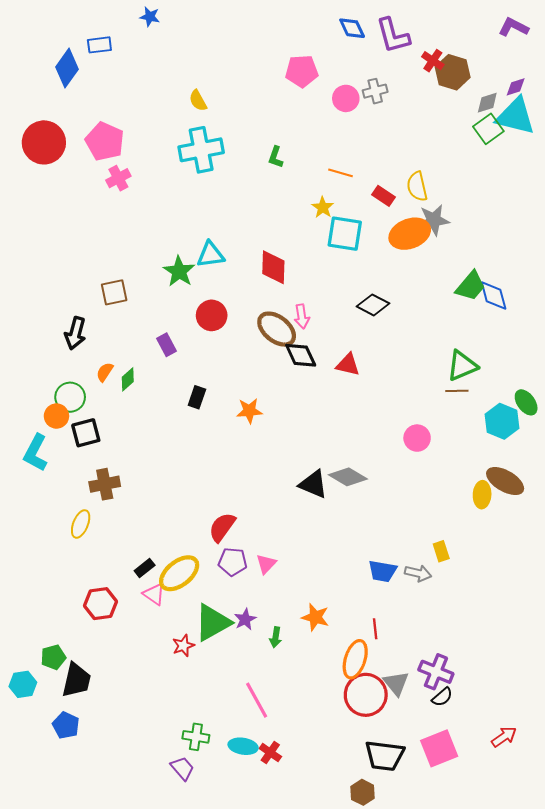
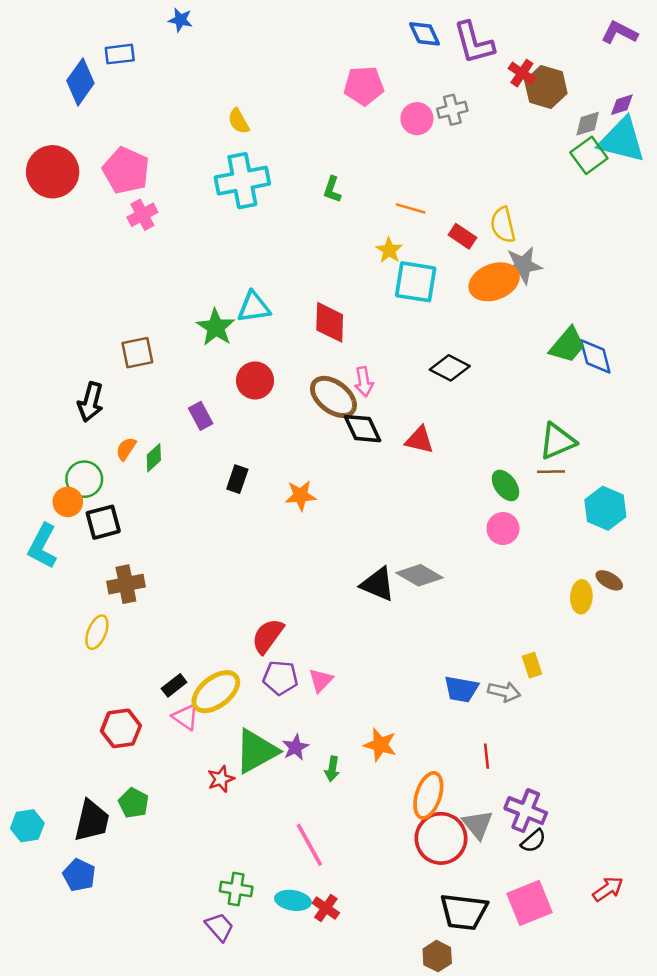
green ellipse: (526, 402) -> (505, 485), moved
brown ellipse: (505, 481) -> (609, 580), size x0.6
red line: (375, 629) -> (487, 756), moved
green pentagon: (53, 657) -> (134, 803), moved, turned -30

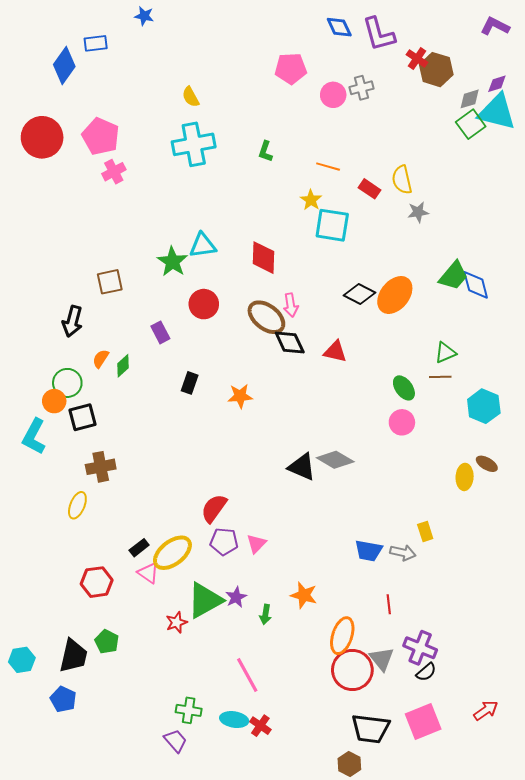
gray star: (523, 265) -> (418, 212), size x0.7
orange ellipse: (494, 282) -> (395, 295), moved, turned -30
green triangle: (557, 441) -> (445, 353), size x0.7

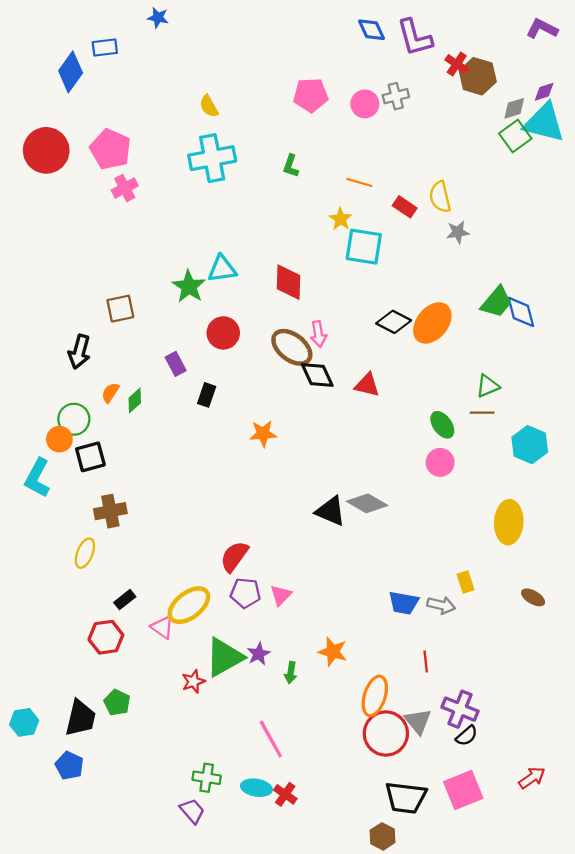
pink pentagon: (291, 69) -> (311, 95), moved
black rectangle: (190, 383) -> (207, 395), moved
brown ellipse: (487, 464) -> (533, 597), moved
yellow ellipse: (465, 477) -> (509, 522), size x1.5
black rectangle: (139, 548) -> (125, 600), moved

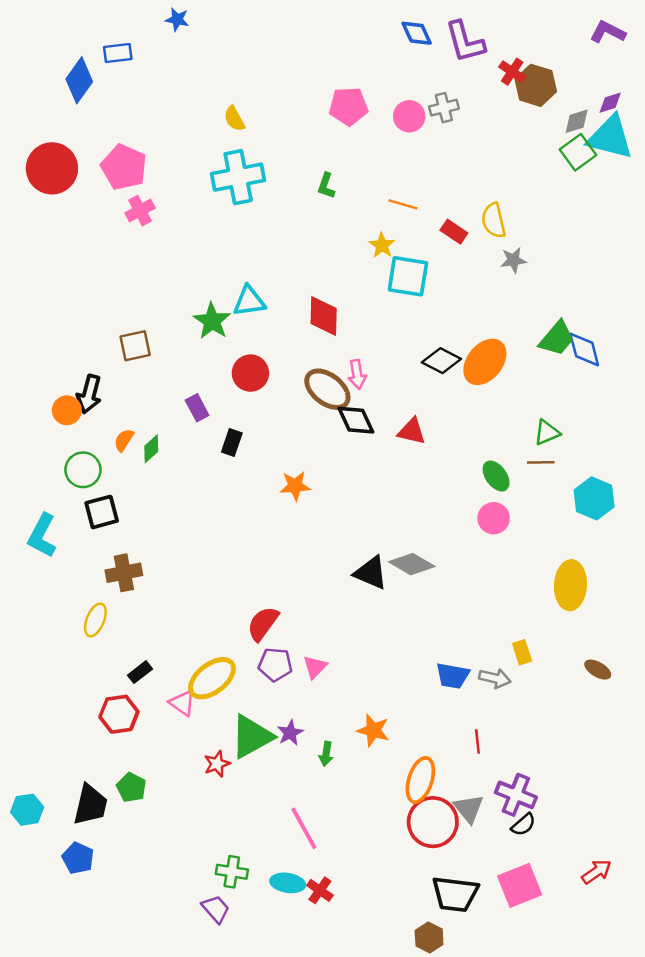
orange circle: (59, 439) -> (67, 410), moved

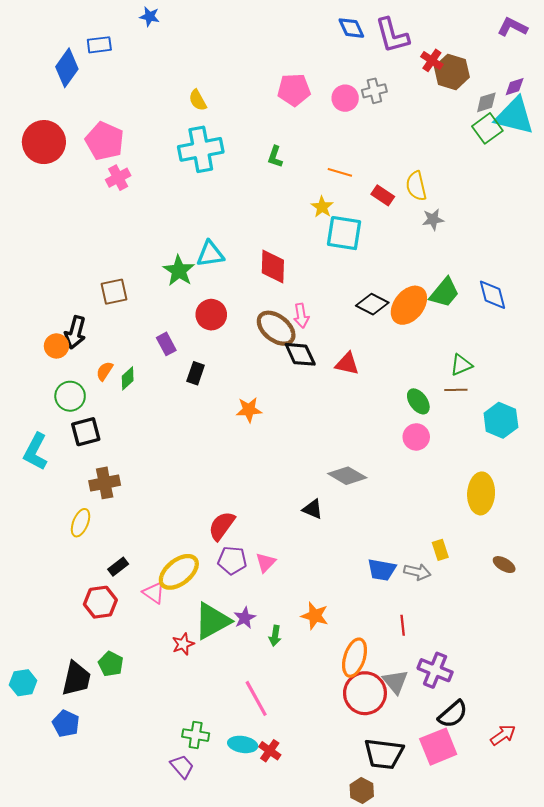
green trapezoid: (557, 338) -> (444, 293), moved
black triangle: (371, 573) -> (313, 509), moved, size x0.7
black semicircle: (523, 825) -> (453, 714), moved, size x1.4

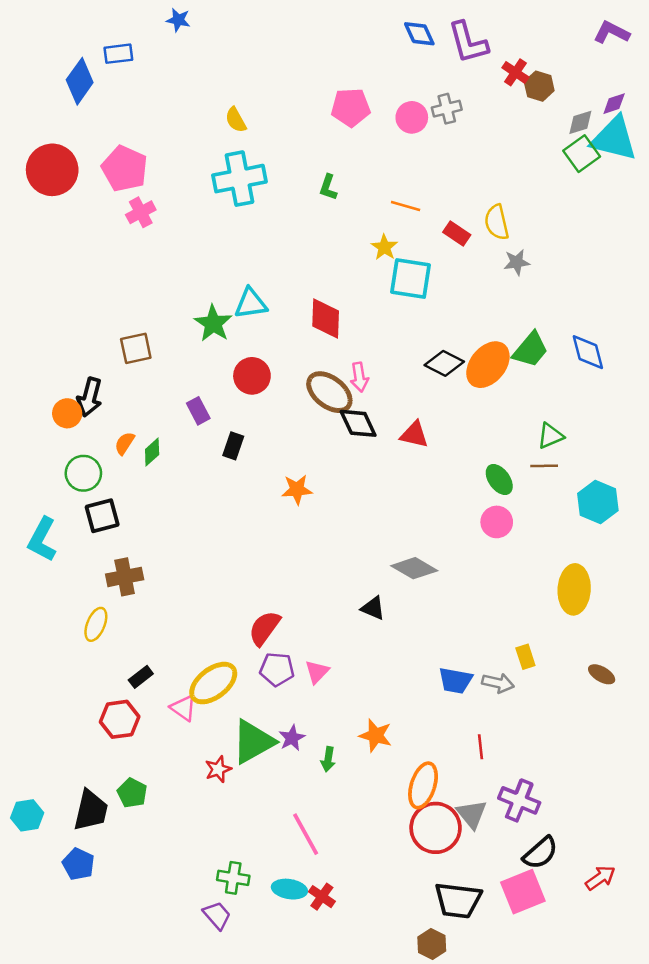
brown hexagon: (452, 72) -> (539, 86), size x0.7

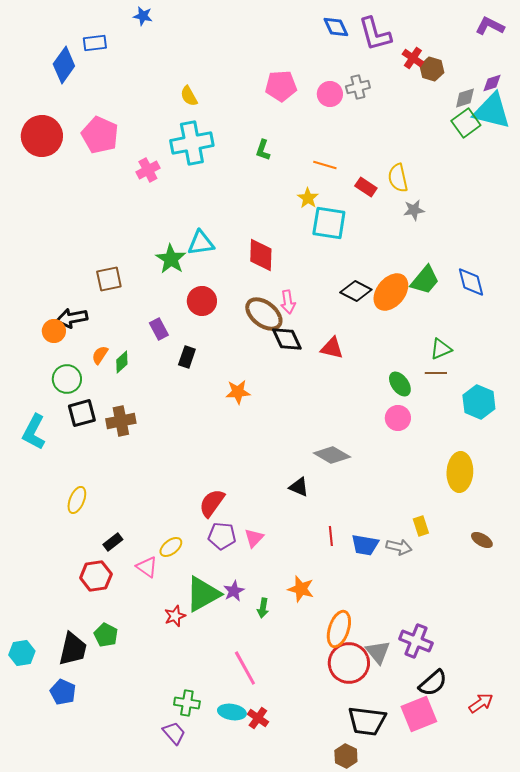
pink cross: (141, 212) -> (148, 170), moved
black arrow: (90, 397) -> (72, 318), turned 64
brown cross: (125, 577) -> (121, 421), moved
yellow ellipse: (213, 683) -> (171, 547), size x0.6
red line: (480, 747) -> (331, 536), moved

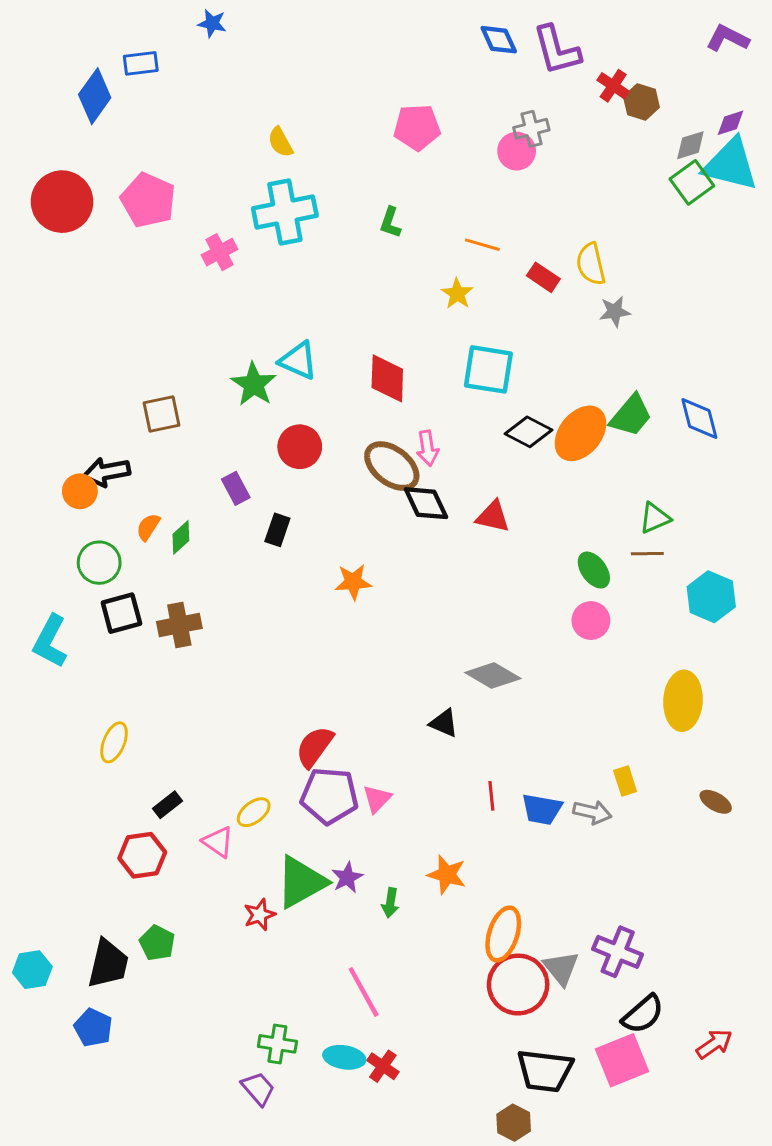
pink circle: (330, 94) -> (517, 151), moved
cyan square: (329, 223) -> (488, 369), moved
cyan triangle: (201, 243) -> (298, 361), turned 32
purple pentagon: (222, 536) -> (329, 796), size x1.4

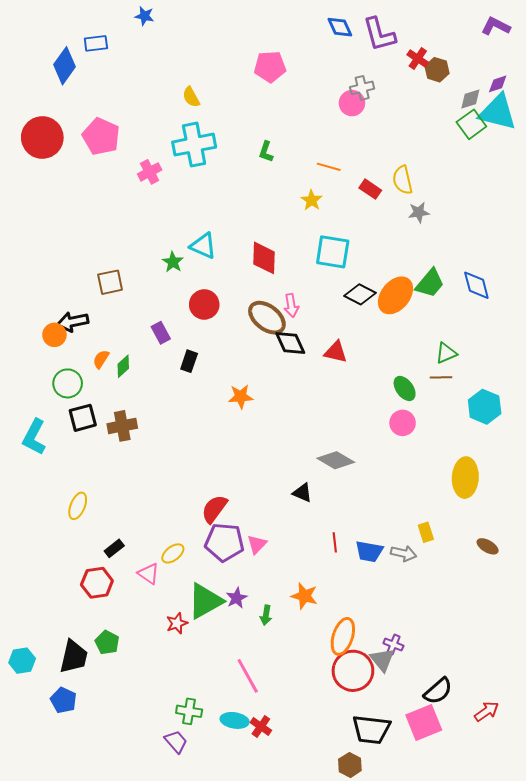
pink pentagon: (417, 127) -> (270, 67), moved
green star: (254, 384) -> (173, 262), size x0.7
purple cross: (618, 952) -> (393, 645), moved, size x0.6

